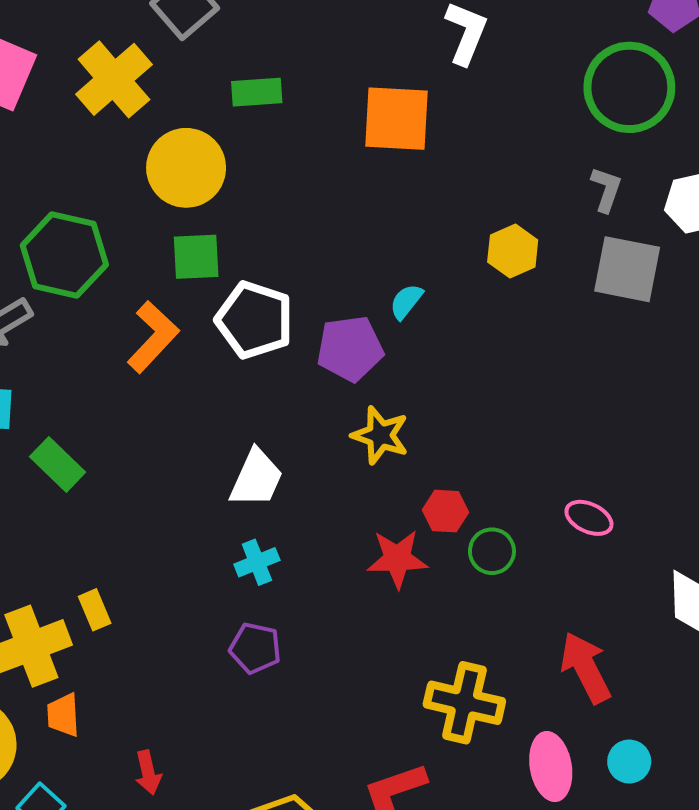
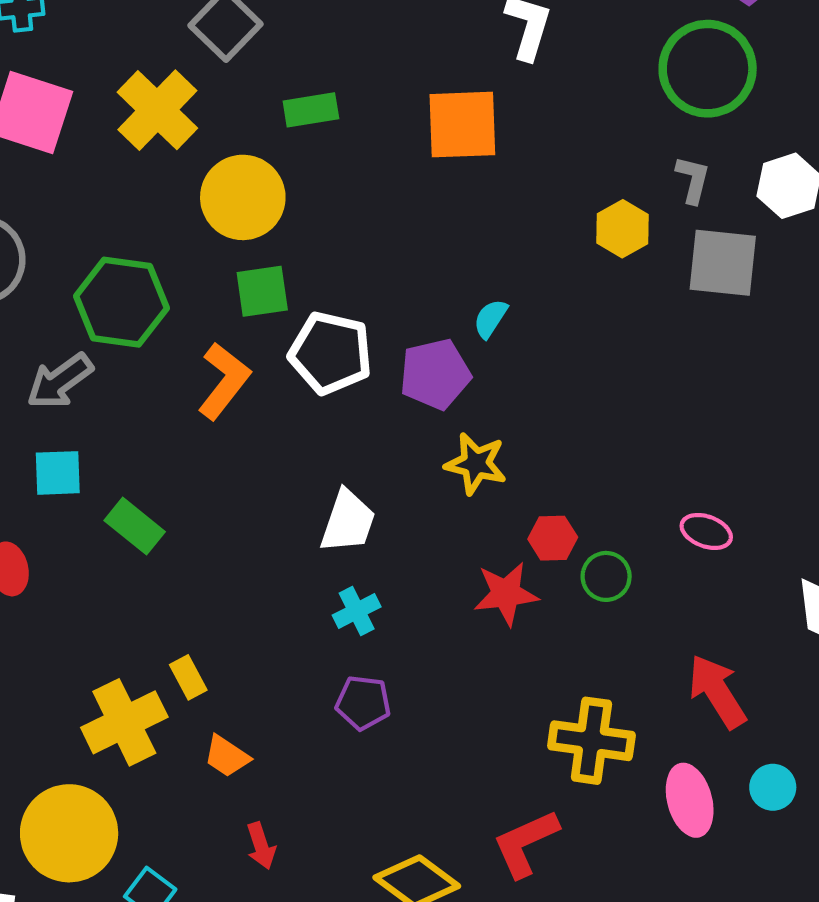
yellow hexagon: (513, 251) -> (623, 229), moved
orange trapezoid: (63, 715) -> (227, 756), moved, turned -48

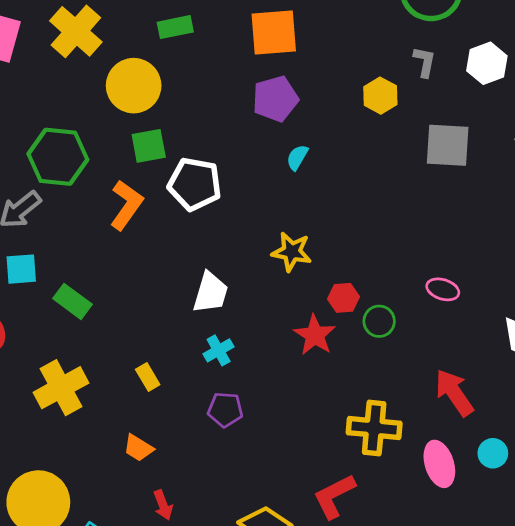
gray square: (723, 263) -> (448, 145), moved
purple pentagon: (435, 374) -> (275, 99), moved
red star: (506, 594) -> (315, 335), turned -30
yellow rectangle: (188, 677) -> (148, 377), moved
yellow cross: (124, 722) -> (61, 388), moved

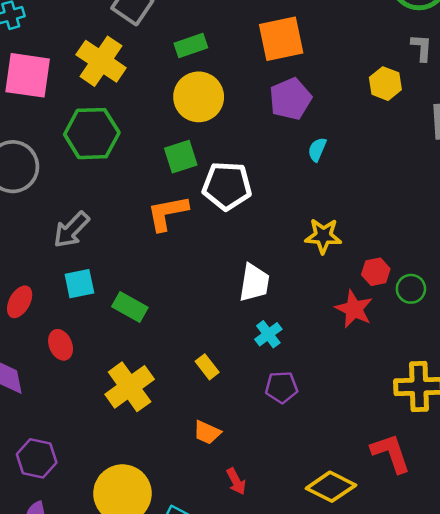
yellow circle: (134, 86) -> (199, 97), moved
green hexagon: (58, 157) -> (92, 134), moved
orange L-shape: (126, 205) -> (167, 213), turned -129
red L-shape: (334, 496) -> (391, 453), turned 105

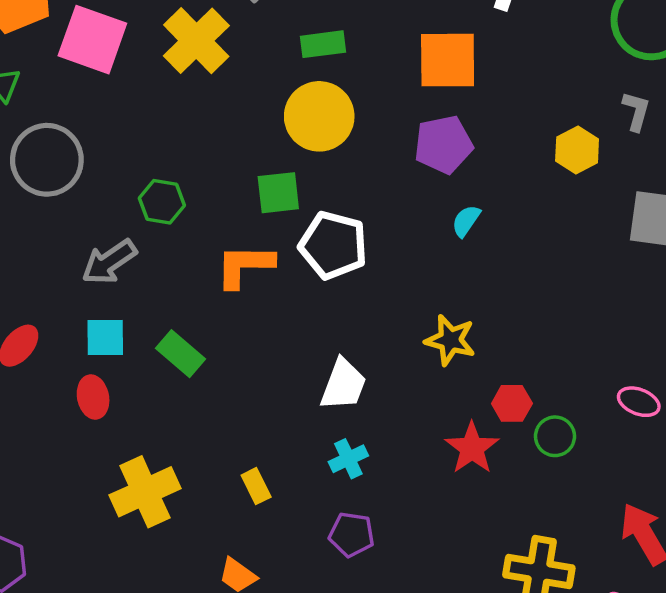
green hexagon: (92, 134) -> (162, 202), moved, size x0.6
green rectangle: (130, 307) -> (181, 354), moved
red ellipse: (61, 345) -> (93, 397), moved

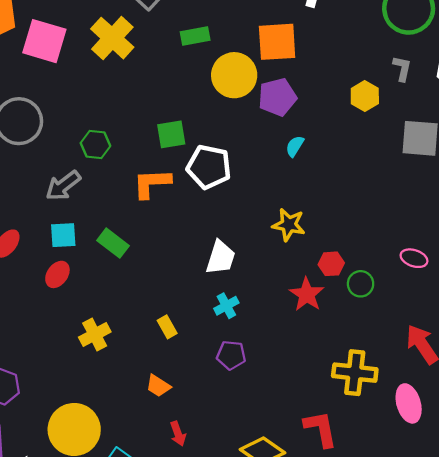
yellow circle: (319, 116) -> (234, 75), moved
red ellipse: (93, 397) -> (57, 274), turned 50
yellow cross: (145, 492) -> (95, 335), size x0.7

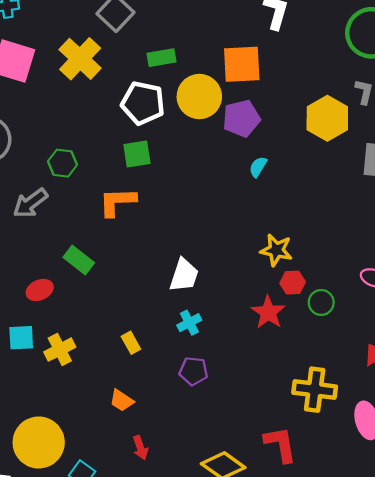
yellow hexagon: (365, 96) -> (327, 118), size x1.5
white pentagon: (209, 167) -> (143, 103), moved
yellow star: (289, 225) -> (276, 250), moved
cyan square: (63, 235) -> (21, 338), moved
red ellipse: (57, 274) -> (40, 290), moved, turned 30

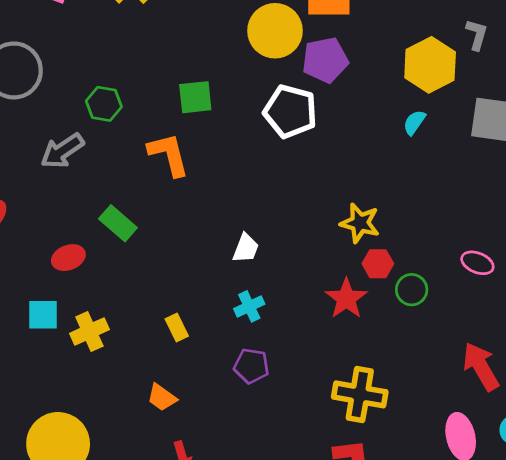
white pentagon: (143, 103) -> (290, 111), moved
cyan semicircle: (258, 167) -> (414, 122), moved
orange L-shape: (117, 202) -> (169, 154), turned 75
white trapezoid: (184, 275) -> (246, 248), size x0.7
yellow cross: (315, 390) -> (360, 394), moved

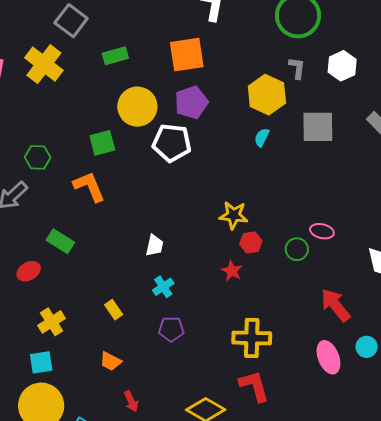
yellow circle: (275, 31) -> (137, 107), moved
green circle: (412, 290) -> (297, 249), moved
red star: (346, 299) -> (232, 271), size x0.7
cyan square: (43, 315) -> (41, 362), moved

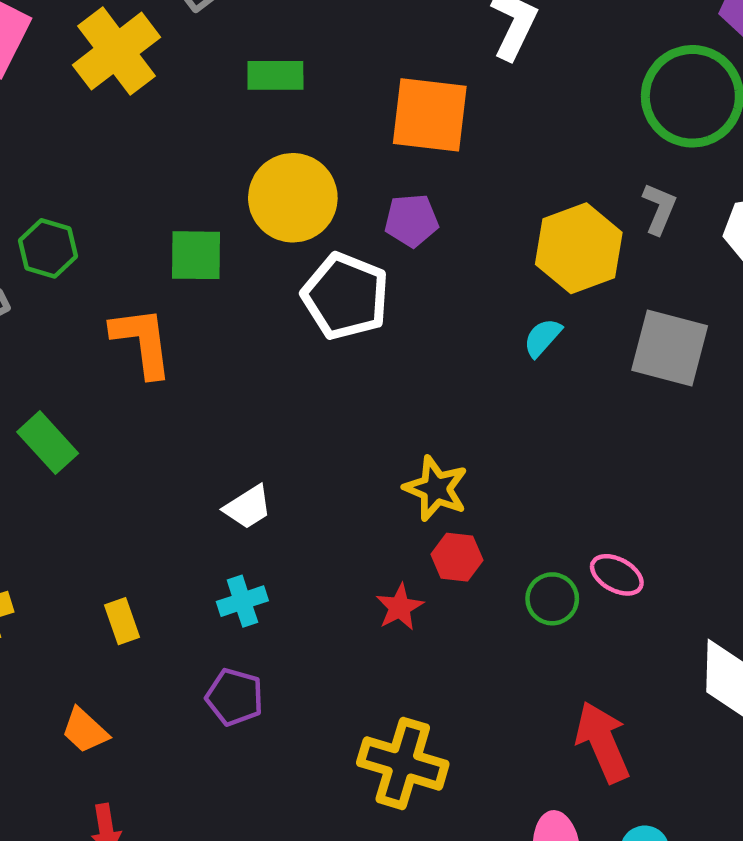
purple pentagon: (191, 102) -> (411, 220), size x0.7
white trapezoid: (154, 246) -> (248, 507), turned 30

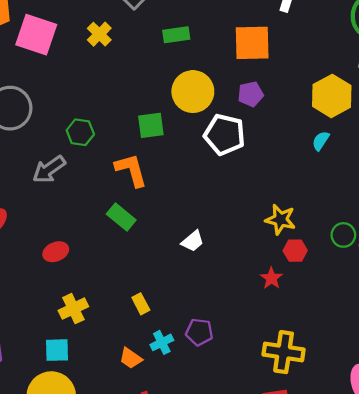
yellow cross: (117, 51) -> (99, 34), size x0.6
green rectangle: (48, 443) -> (121, 217), moved
green circle: (552, 599) -> (343, 235), moved
cyan cross: (242, 601) -> (162, 342), moved

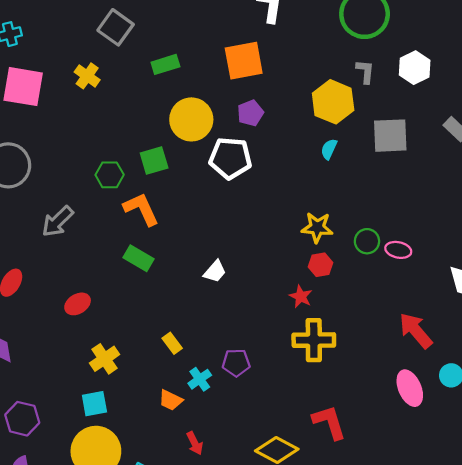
green hexagon: (80, 132) -> (110, 175), moved
yellow star: (280, 219) -> (317, 227), moved
yellow cross: (284, 352) -> (314, 340), moved

